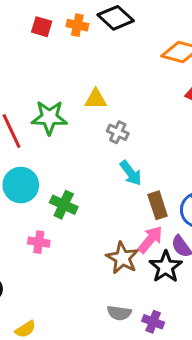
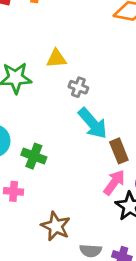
cyan arrow: (131, 173) -> (93, 123), size x1.4
brown star: (122, 258) -> (56, 226), moved

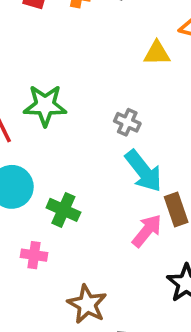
yellow triangle: (56, 59) -> (157, 53), moved
pink arrow: (114, 182) -> (147, 231), moved

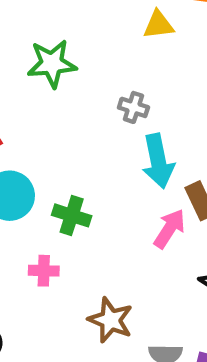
green star: (45, 105) -> (52, 64), moved
cyan arrow: (143, 171) -> (158, 161), turned 33

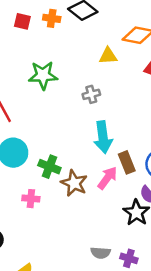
gray cross: (133, 107) -> (91, 94), moved, turned -36
brown star: (111, 320) -> (74, 183), moved

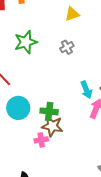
cyan arrow: (103, 137) -> (86, 90), moved, size x0.7
brown star: (74, 183) -> (52, 126), moved

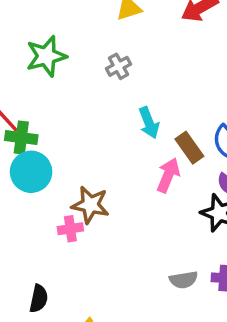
cyan arrow: (86, 90) -> (149, 123), moved
green cross: (49, 111) -> (21, 138), moved

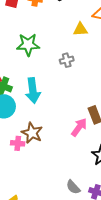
cyan arrow: (149, 123) -> (33, 91), moved, size x1.4
gray semicircle: (184, 280) -> (73, 187), turned 42

